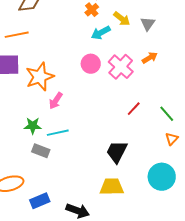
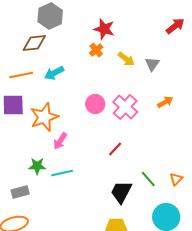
cyan arrow: (101, 33) -> (54, 73), moved
orange arrow: (150, 58) -> (165, 102), moved
red line: (134, 109) -> (115, 149), moved
green line: (167, 114) -> (148, 179), moved
gray rectangle: (41, 151) -> (20, 192), moved, turned -36

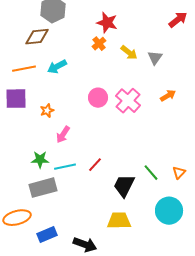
orange star: (44, 117) -> (47, 111), size x0.5
red line: (115, 149) -> (95, 165), moved
gray rectangle: (20, 192) -> (43, 188), moved, size x1.5

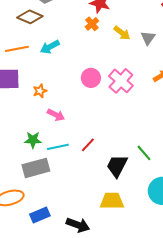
brown diamond: (37, 37) -> (30, 17), turned 30
pink arrow: (63, 135) -> (56, 115), turned -96

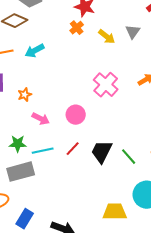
gray triangle: (148, 38) -> (133, 32), moved
pink circle: (91, 78) -> (76, 115), moved
black trapezoid: (117, 166) -> (102, 152), moved
yellow trapezoid: (112, 201) -> (115, 212), moved
blue rectangle: (40, 215) -> (25, 219), turned -36

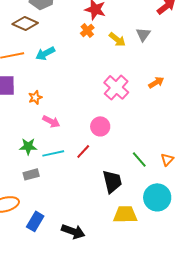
pink circle: (76, 115) -> (100, 126), moved
black trapezoid: (102, 152) -> (112, 181), moved, turned 140
gray rectangle: (21, 172) -> (31, 174), size x0.6

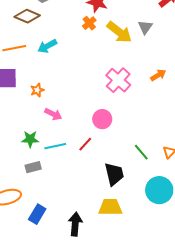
yellow arrow: (117, 39) -> (119, 32), size x1.5
yellow trapezoid: (125, 214) -> (110, 207), moved
black arrow: (73, 231) -> (75, 224), turned -105

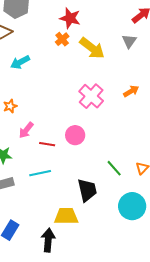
gray triangle: (145, 27) -> (129, 41), moved
pink arrow: (53, 114) -> (26, 130), turned 102
red line: (85, 144) -> (47, 144), moved, turned 56
cyan line: (55, 146) -> (40, 173), moved
yellow trapezoid: (110, 207) -> (66, 216), moved

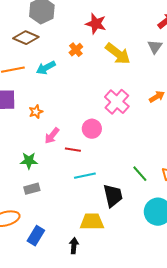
orange cross: (62, 39) -> (76, 50), moved
pink circle: (75, 135) -> (92, 129), moved
cyan line: (40, 173) -> (85, 176), moved
black arrow: (48, 240) -> (74, 246), size x0.7

